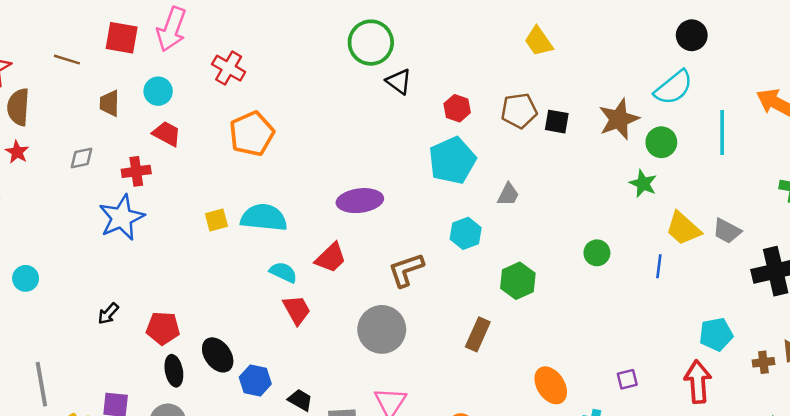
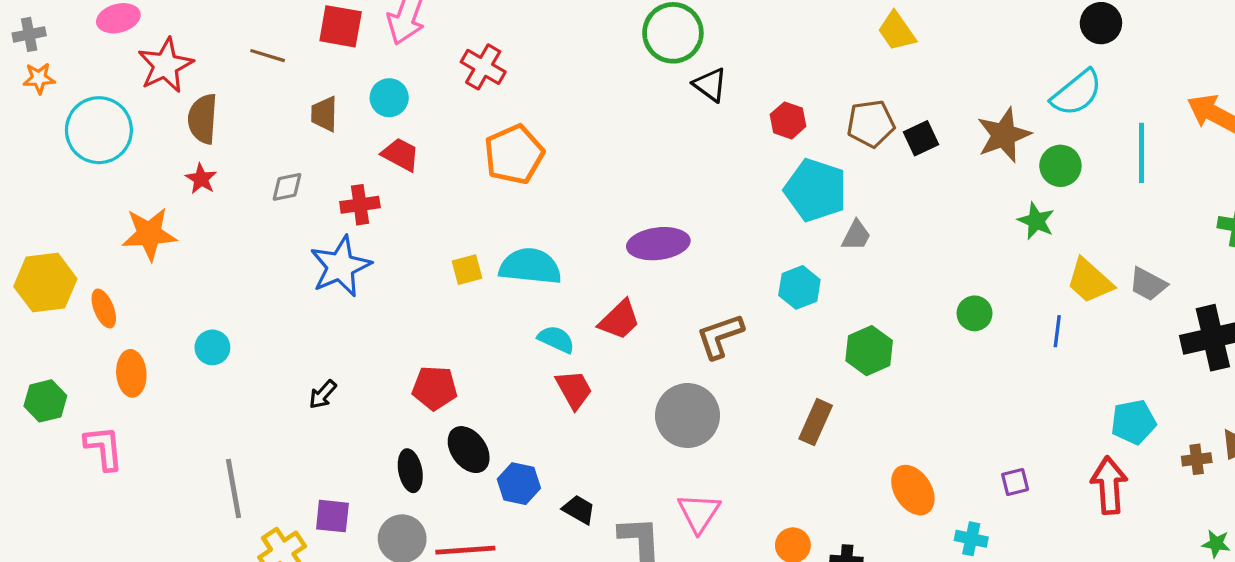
black square: (557, 122) -> (921, 138), turned -35
cyan pentagon: (452, 160) -> (816, 190), moved, turned -30
red pentagon: (163, 328) -> (435, 388), moved

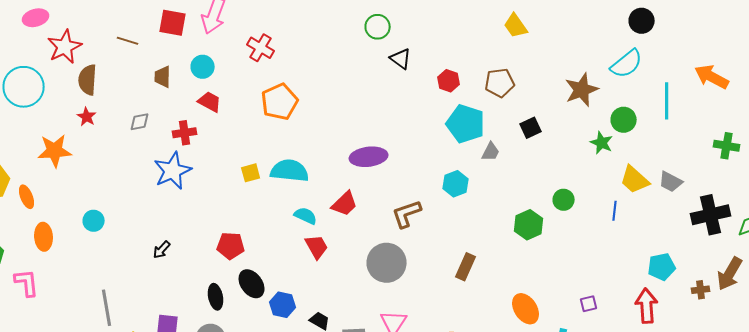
green circle: (673, 33) -> (378, 27), size x0.7
black square: (921, 138) -> (531, 128), moved
green circle: (1060, 166) -> (624, 120), moved
green hexagon: (869, 351) -> (529, 225), moved

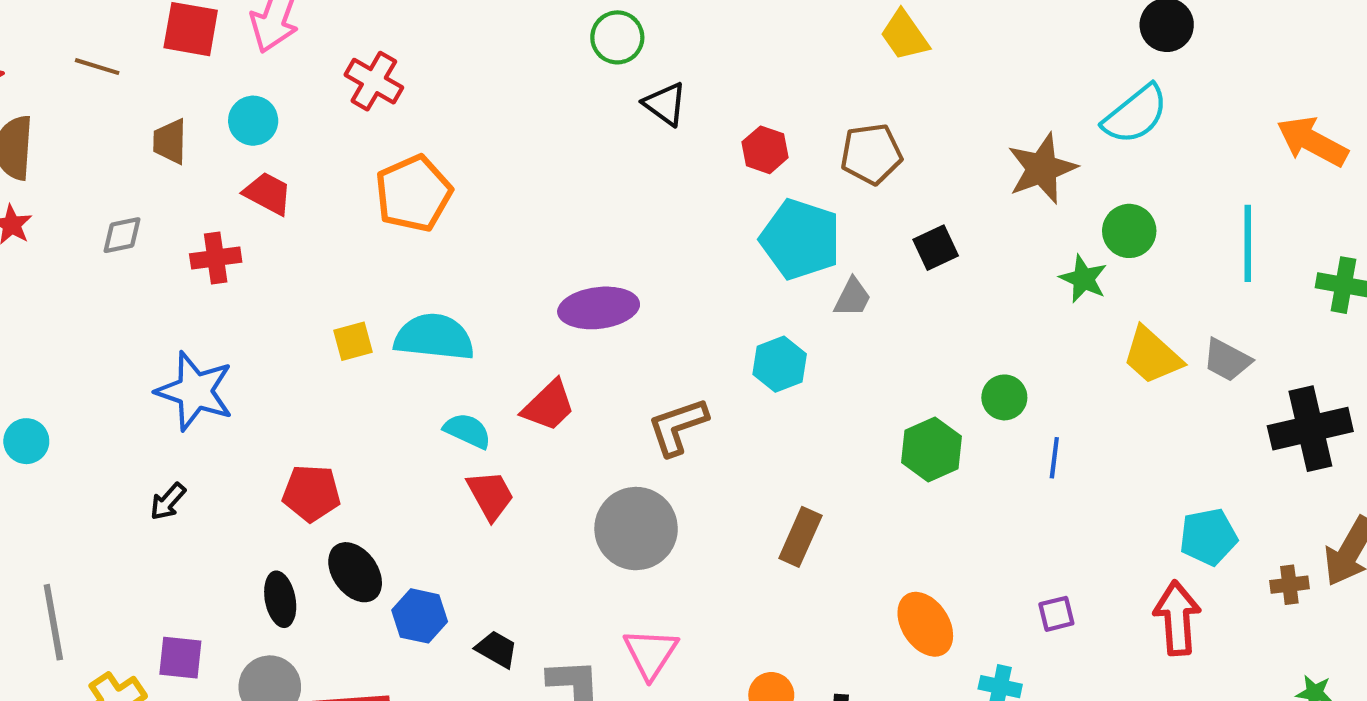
cyan line: (667, 101) -> (1248, 243), moved
blue star: (173, 171) -> (195, 391), moved, turned -30
blue line: (615, 211) -> (1054, 458), moved

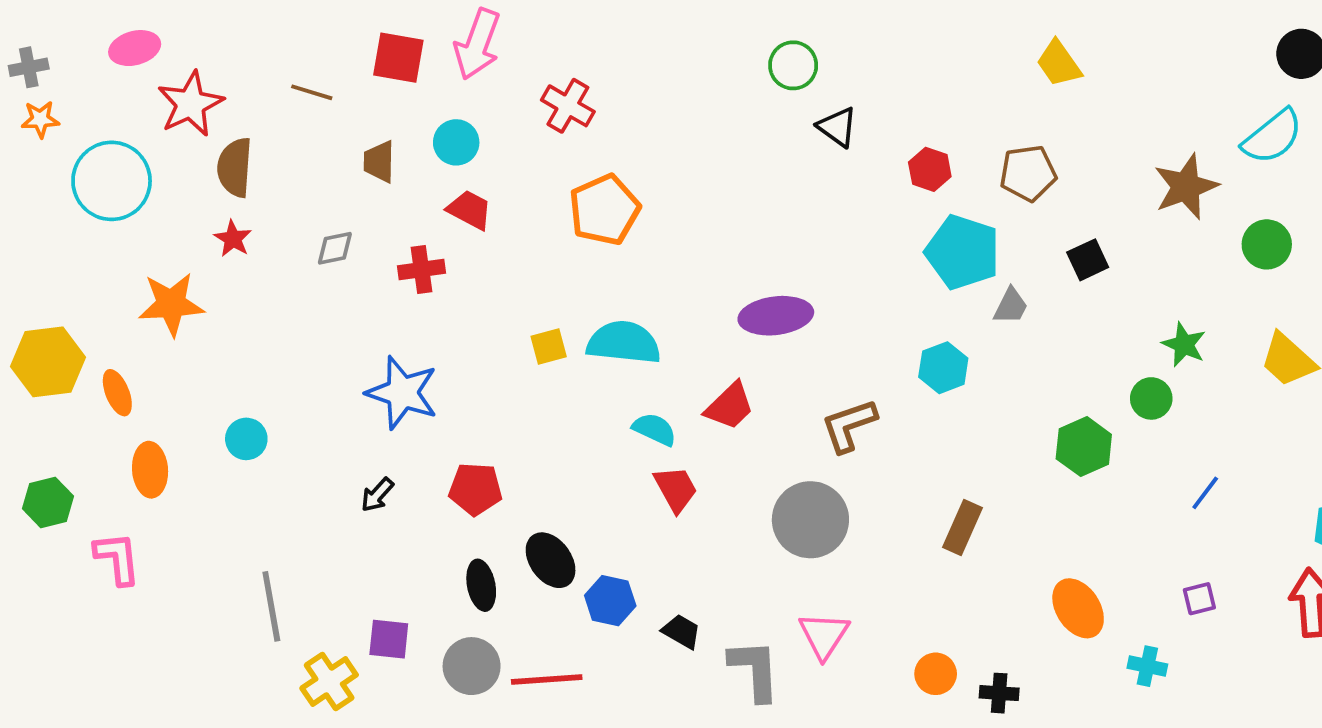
green star: (1083, 279) -> (1184, 345), moved
blue line: (1054, 458) -> (1205, 493), moved, turned 30
red pentagon: (311, 493) -> (475, 489), moved

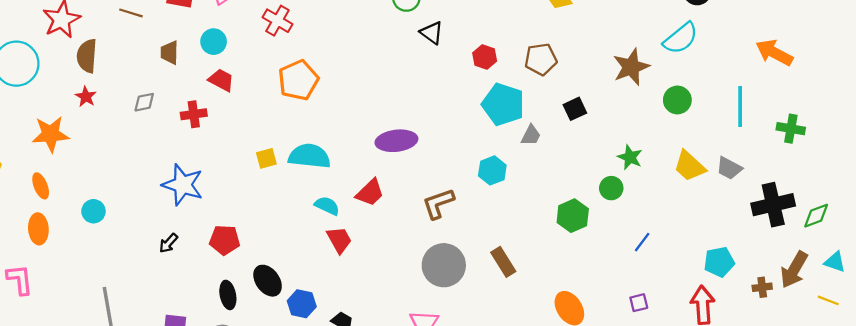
orange ellipse: (117, 393) -> (41, 186), moved
gray circle: (810, 520) -> (444, 265), moved
brown rectangle: (963, 527) -> (503, 262), turned -56

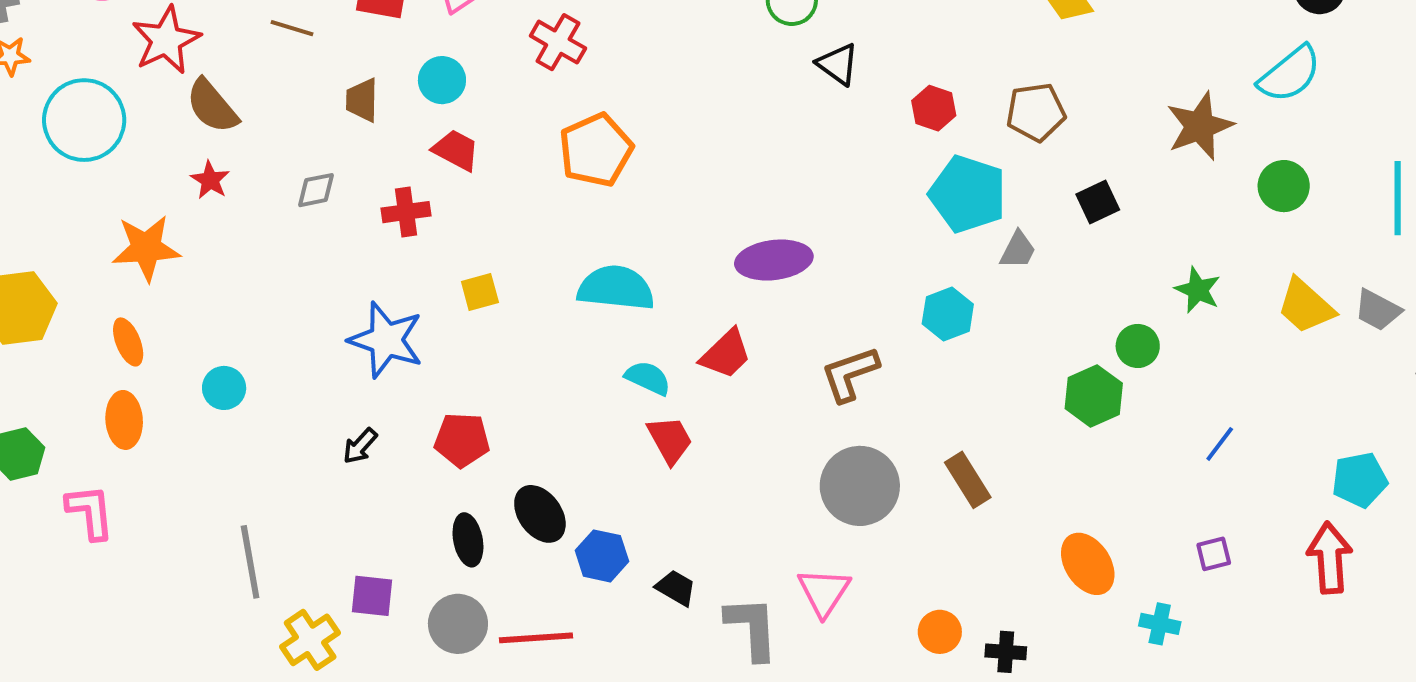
brown semicircle: (87, 56) -> (212, 106), turned -44
yellow square: (266, 158) -> (480, 292), moved
green circle: (611, 188) -> (1138, 346), moved

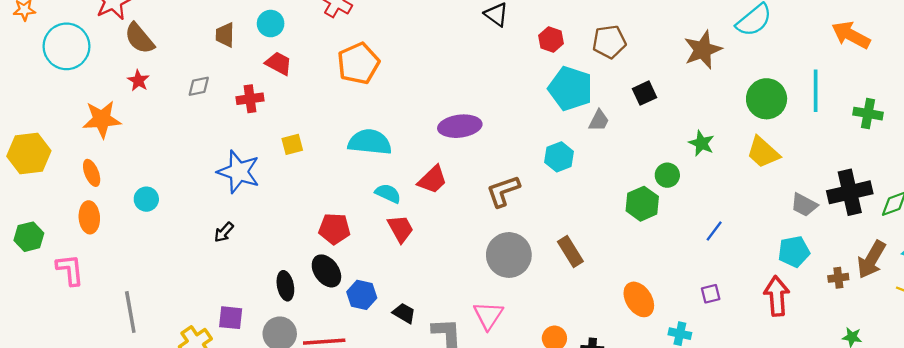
green circle: (1284, 186) -> (767, 99), moved, size x1.4
gray trapezoid: (1378, 310) -> (804, 205), moved
red pentagon: (462, 440) -> (334, 229), moved
gray line: (250, 562) -> (130, 312), moved

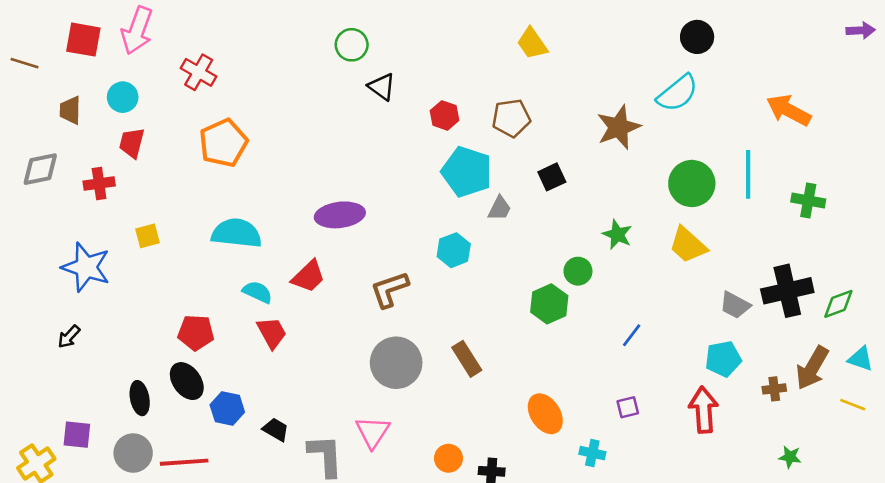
red trapezoid: (279, 63) -> (132, 143), turned -104
gray diamond: (199, 86) -> (40, 169), size x1.4

